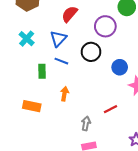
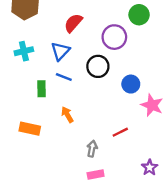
cyan cross: (27, 39) -> (24, 51), turned 35
orange arrow: (64, 94) -> (67, 115), turned -40

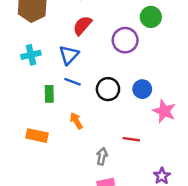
black circle: (98, 66) -> (108, 89), moved
red line: (120, 132) -> (131, 139), turned 35

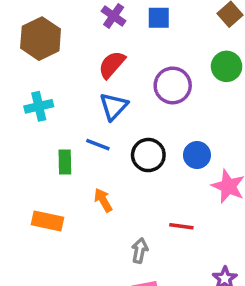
green circle: (151, 17) -> (227, 66), moved
blue triangle: (69, 55) -> (114, 106), moved

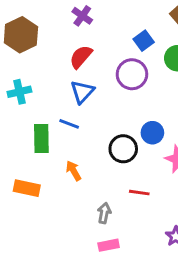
blue square: (159, 18) -> (144, 41), moved, turned -36
black circle: (148, 155) -> (123, 149), moved
green rectangle: (65, 162) -> (41, 139), size x1.4

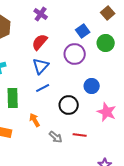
blue line: (69, 124) -> (43, 88), moved, turned -48
blue circle: (152, 133) -> (92, 86), moved
gray arrow: (104, 213) -> (56, 137), moved, turned 120

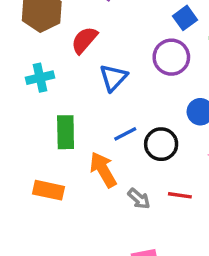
red semicircle: (40, 42) -> (84, 40), moved
blue line: (43, 88) -> (125, 134), moved
orange arrow: (35, 120) -> (103, 170), size x1.5

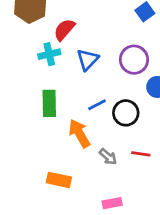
purple circle: (171, 57) -> (134, 60), moved
cyan cross: (40, 78) -> (49, 54), moved
orange rectangle: (49, 190) -> (59, 180), moved

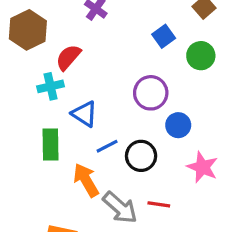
blue triangle: (88, 60) -> (84, 114), moved, turned -40
gray arrow: (108, 157) -> (120, 208), size x1.6

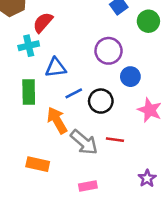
blue triangle: (84, 114) -> (56, 68), turned -40

